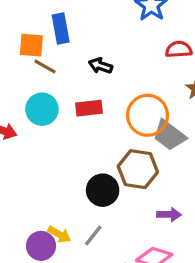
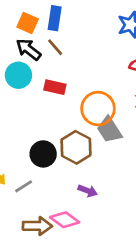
brown line: (45, 66) -> (55, 47), moved
black arrow: (101, 66) -> (28, 49), moved, size x1.4

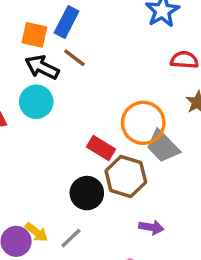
blue rectangle: (55, 18) -> (67, 22), turned 30
red rectangle: (55, 87) -> (101, 148), moved, turned 30

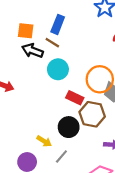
blue rectangle: (67, 22) -> (58, 24), moved
cyan circle: (36, 102) -> (58, 69), moved
yellow arrow: (36, 232) -> (44, 141), moved

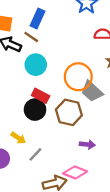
red rectangle: (75, 98) -> (41, 96), moved
black circle: (69, 127) -> (35, 110), moved

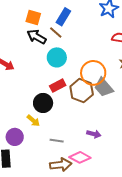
red rectangle: (41, 96) -> (58, 86), turned -63
black circle: (35, 110) -> (43, 103), moved
brown hexagon: (69, 112) -> (82, 90), moved
gray line: (35, 154) -> (57, 141), moved, turned 48

